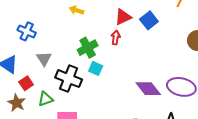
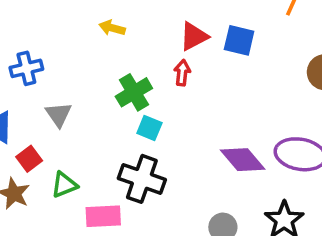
blue square: (149, 20) -> (239, 40), turned -36
blue cross: (27, 31) -> (26, 68), turned -36
black cross: (69, 79) -> (142, 179), moved

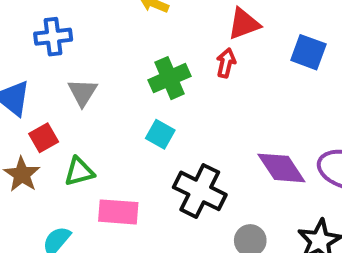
blue square: (239, 40) -> (308, 52), moved
cyan square: (149, 128) -> (160, 134), moved
black cross: (142, 179) -> (200, 191), moved

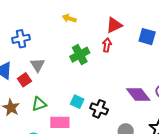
cyan square: (160, 134) -> (77, 102), moved
red square: (44, 138) -> (24, 80), moved
black cross: (200, 191) -> (99, 109), size x0.7

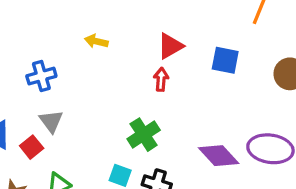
blue cross: (21, 39) -> (41, 76), moved
green cross: (80, 55) -> (144, 135), moved

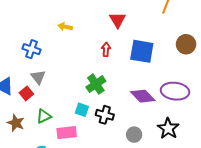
red triangle: (170, 46) -> (118, 20), moved, turned -30
blue square: (225, 60) -> (142, 51), moved, size x1.4
blue cross: (41, 76) -> (32, 49), turned 36

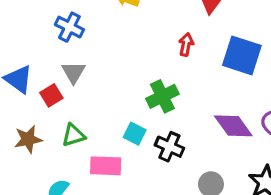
brown star: (16, 123) -> (28, 139), turned 30

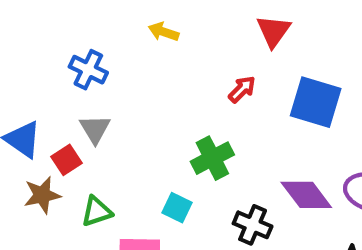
red arrow: (186, 44) -> (242, 89), turned 35
brown star: (28, 139) -> (42, 195), moved
black cross: (169, 147) -> (253, 225), moved

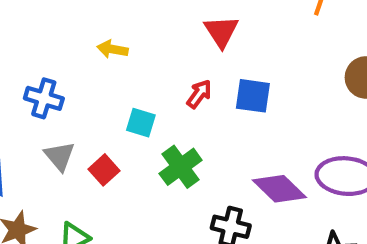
blue square: (316, 102) -> (253, 96), moved, size x0.7
red square: (66, 160) -> (104, 170), moved
cyan square: (177, 208) -> (141, 123), moved

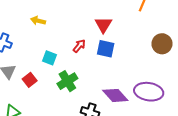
red triangle: (221, 31) -> (103, 25), moved

